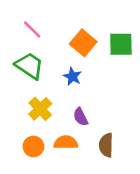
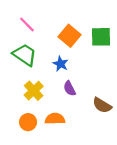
purple semicircle: (81, 117) -> (70, 88), moved
brown semicircle: (106, 145) -> (102, 105), moved, turned -60

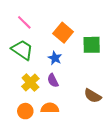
green square: (101, 37) -> (92, 45), moved
purple semicircle: (70, 88) -> (53, 80), moved

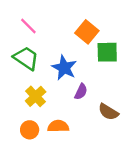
orange square: (63, 33) -> (87, 32), moved
blue star: (55, 58) -> (64, 68), size x1.5
purple semicircle: (53, 80) -> (81, 92), moved, turned -128

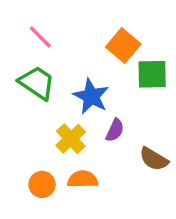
yellow cross: (36, 96) -> (71, 139), moved

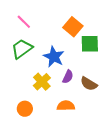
green trapezoid: (37, 83) -> (22, 49), turned -70
brown semicircle: (154, 159) -> (89, 84), moved
orange semicircle: (83, 179) -> (66, 106), moved

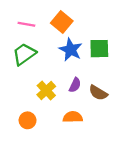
pink line: (24, 22) -> (26, 24), turned -35
orange square: (73, 27) -> (62, 22), moved
blue star: (54, 57) -> (71, 50), moved

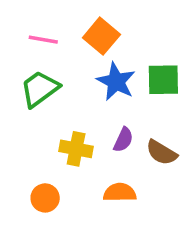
yellow cross: (46, 91) -> (76, 149), turned -36

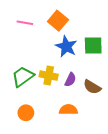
green trapezoid: (40, 89) -> (23, 77), moved
yellow cross: (76, 149) -> (49, 76), moved

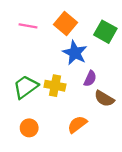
green square: (93, 45) -> (105, 32), moved, turned 30
purple semicircle: (70, 80) -> (90, 79), moved
orange semicircle: (68, 110) -> (77, 124), turned -36

